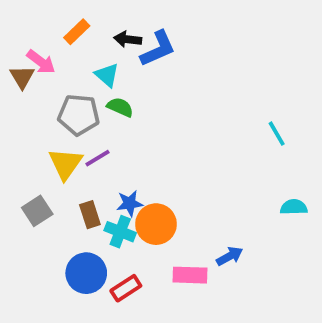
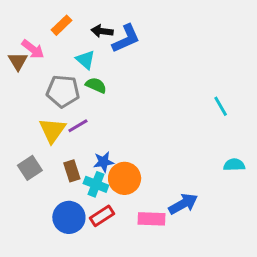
blue arrow: (230, 256) -> (183, 204), size x1.4
red rectangle: (126, 288) -> (102, 216), moved

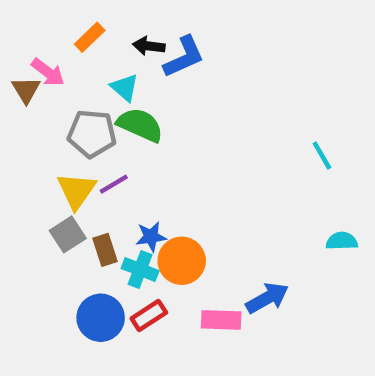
green semicircle: (96, 85) -> (140, 125), size x1.5
gray square: (30, 168) -> (68, 234), moved

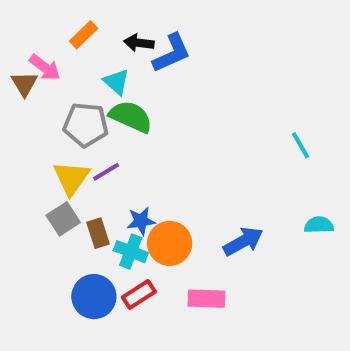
blue arrow: (267, 298) -> (243, 241), moved

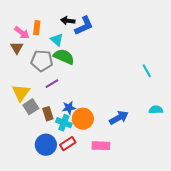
orange rectangle: (84, 35) -> (37, 28), moved, turned -40
brown triangle: (24, 84) -> (17, 48), moved
yellow triangle: (71, 178) -> (21, 93), moved

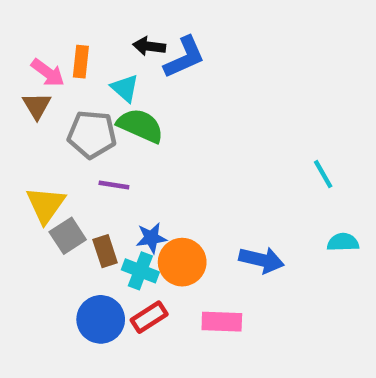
cyan line: (147, 71) -> (323, 174), moved
purple line: (52, 84) -> (114, 185), turned 40
blue arrow: (119, 118) -> (261, 260), turned 42

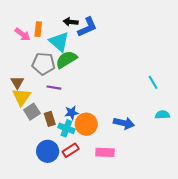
cyan triangle: (125, 88) -> (59, 42), size x1.5
brown triangle: (37, 106) -> (17, 82), moved
green semicircle: (140, 126) -> (66, 59), turned -55

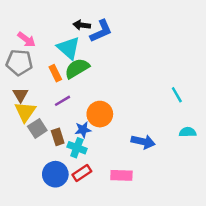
orange rectangle: (38, 29) -> (55, 73), moved, turned -32
gray pentagon: (43, 64) -> (19, 62), moved
purple line: (54, 88) -> (63, 101), turned -40
orange circle: (86, 124) -> (100, 114), moved

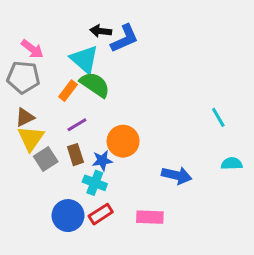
green semicircle: (77, 68) -> (95, 85), turned 65
orange rectangle: (55, 73) -> (68, 91), turned 63
brown triangle: (20, 95) -> (25, 117), turned 35
brown rectangle: (58, 137) -> (75, 155), moved

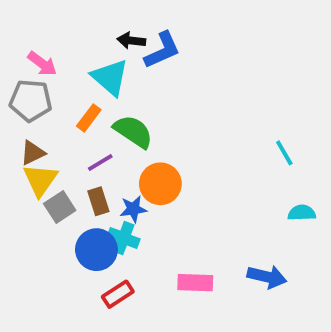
green semicircle: (95, 85) -> (133, 132), moved
blue arrow: (177, 175) -> (267, 277), moved
red rectangle: (101, 214) -> (118, 294), moved
blue circle: (68, 216) -> (96, 250), moved

